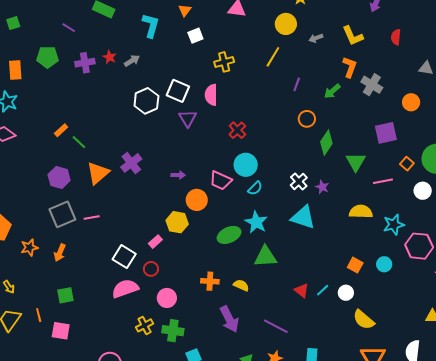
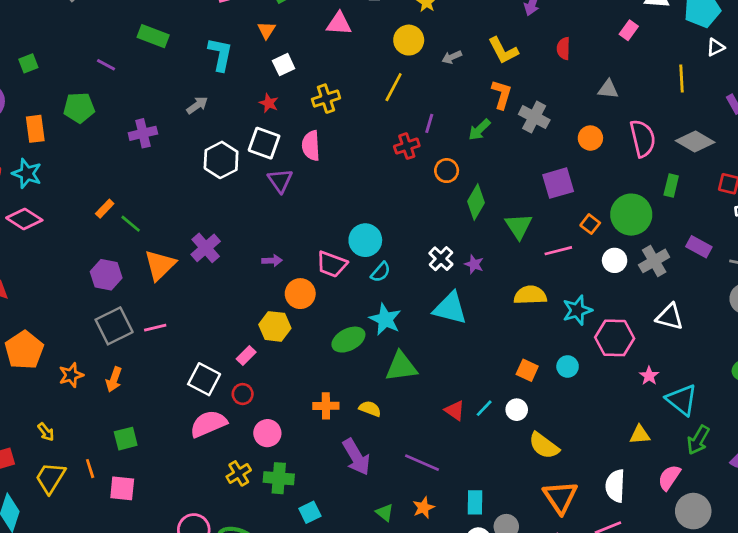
red star: (110, 57) -> (269, 103), moved
purple cross: (85, 63) -> (143, 133), moved
red cross: (237, 130) -> (407, 146), moved, turned 30

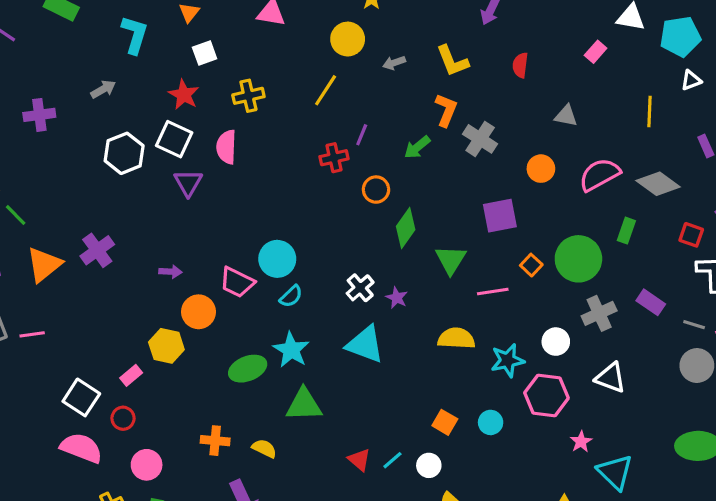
red star: (269, 103) -> (184, 95), size x1.4
pink semicircle: (643, 138) -> (599, 175), turned -111
white circle: (615, 260) -> (556, 342), moved
pink semicircle: (208, 424) -> (81, 448), turned 39

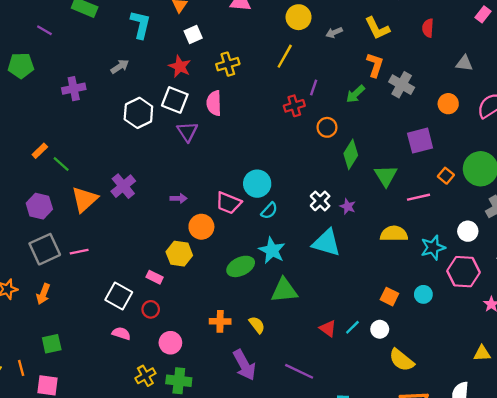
pink rectangle: (131, 375) -> (155, 277), turned 70
pink semicircle: (81, 448) -> (121, 333), size x0.6
yellow semicircle: (264, 448) -> (257, 325), turned 30

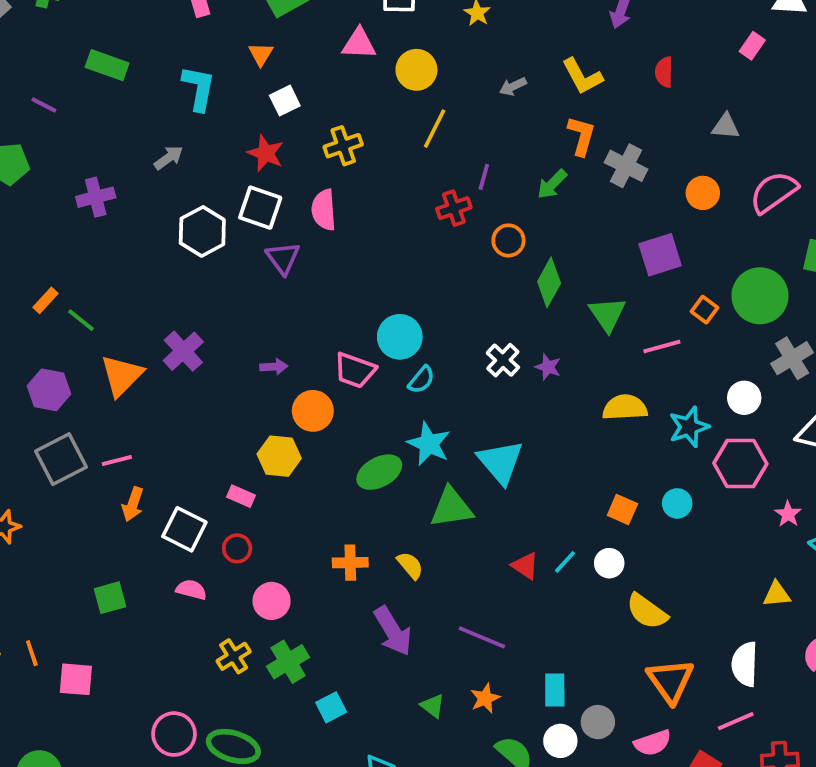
yellow circle: (299, 17) -> (416, 70), moved
cyan triangle: (327, 243) -> (501, 462), moved, turned 36
orange arrow: (43, 294) -> (133, 504), moved
green square: (52, 344) -> (110, 598), moved
green cross: (179, 381) -> (288, 662), turned -35

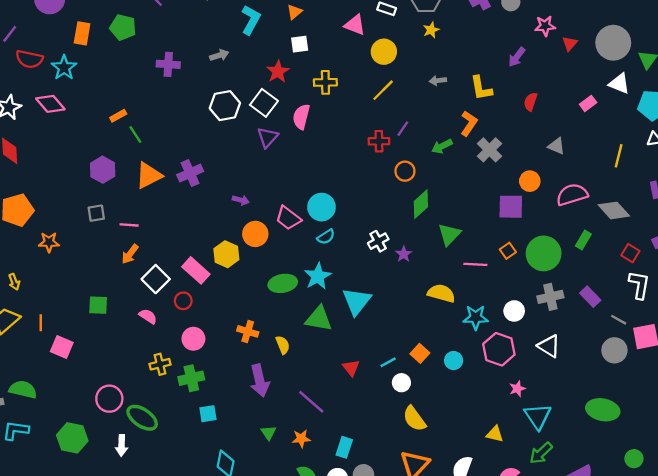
purple square: (660, 255) -> (511, 207), moved
gray square: (61, 459) -> (96, 213), size x0.6
pink rectangle: (241, 496) -> (196, 270), size x1.6
cyan line: (565, 562) -> (388, 362), moved

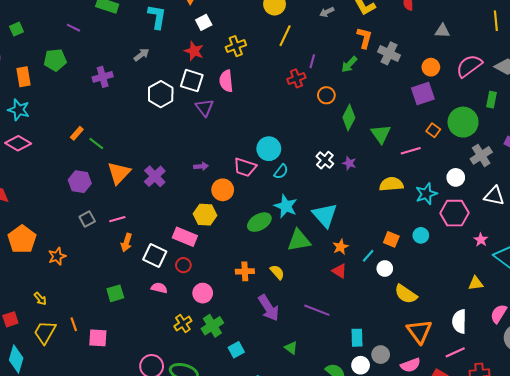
purple cross: (190, 173) -> (155, 176), moved
orange star: (301, 439) -> (341, 247), moved

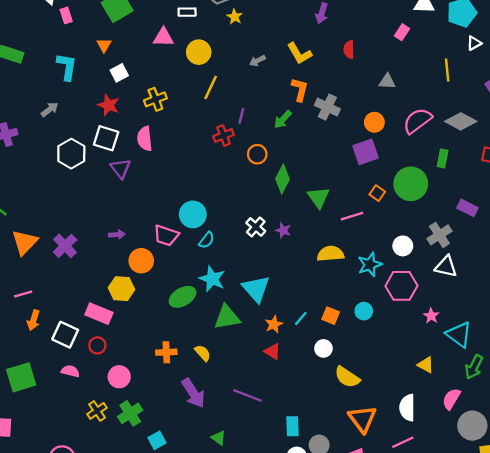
gray cross: (481, 155) -> (439, 235), moved
cyan line: (368, 256) -> (301, 318), moved
yellow triangle: (476, 283) -> (426, 365), turned 35
green square: (115, 293) -> (21, 377), size x1.5

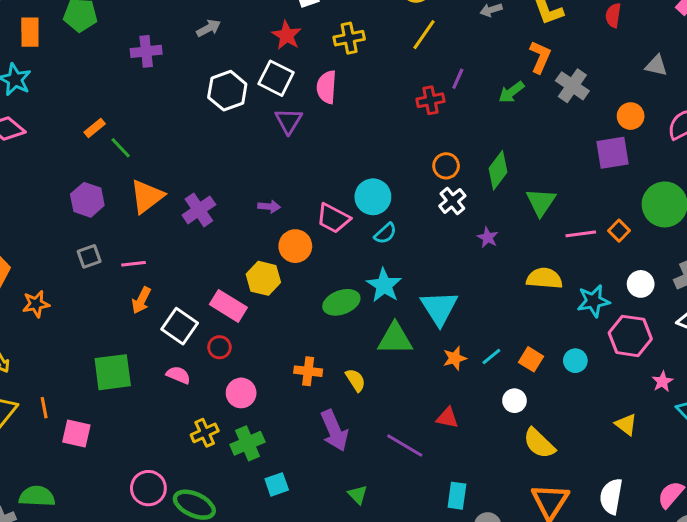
orange circle: (257, 154) -> (446, 166), moved
orange square: (377, 193) -> (619, 231), moved
white cross: (256, 227) -> (452, 201), moved
red triangle: (273, 351) -> (447, 418), moved, turned -30
yellow triangle: (426, 365) -> (626, 425), moved

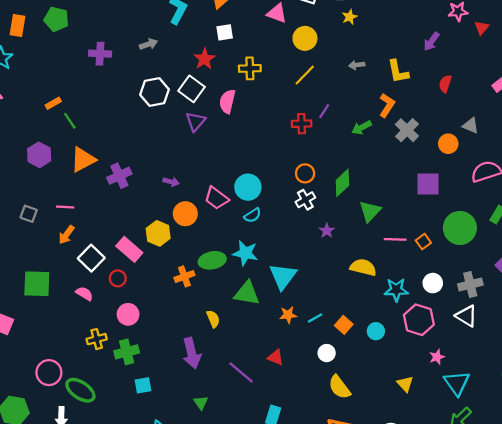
orange circle: (631, 116) -> (448, 144), moved
gray square: (89, 256) -> (29, 214), moved, turned 30
cyan star: (384, 285) -> (245, 253), turned -30
orange cross: (308, 371) -> (184, 276), moved, turned -36

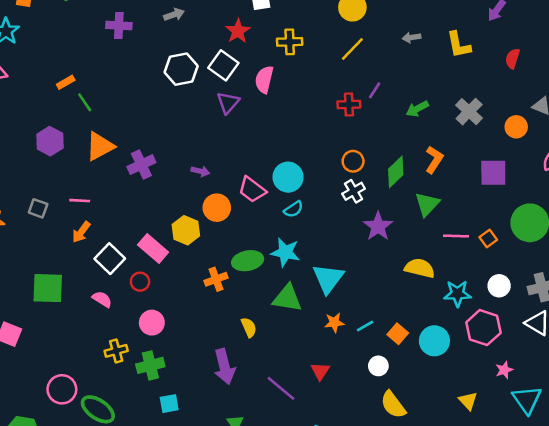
orange L-shape: (387, 105) -> (434, 160), moved
purple star: (327, 231) -> (378, 226), size x1.6
cyan circle: (376, 331) -> (434, 341), size x1.5
red triangle: (276, 357) -> (320, 371), turned 42

